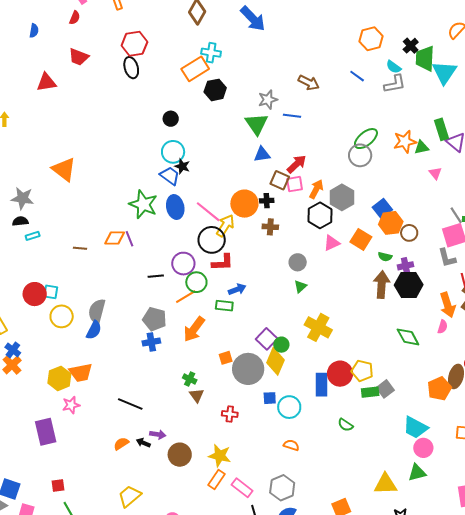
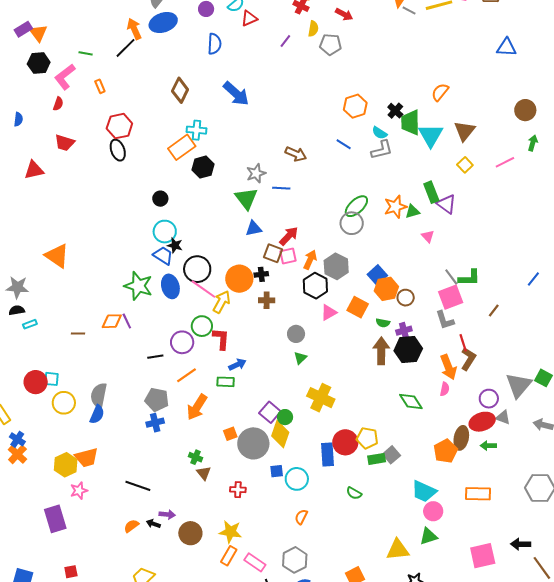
black circle: (212, 240) -> (197, 269), moved
red L-shape: (222, 262) -> (221, 339), turned -80
green circle: (196, 282) -> (202, 326), moved
orange semicircle: (291, 445) -> (301, 517), turned -77

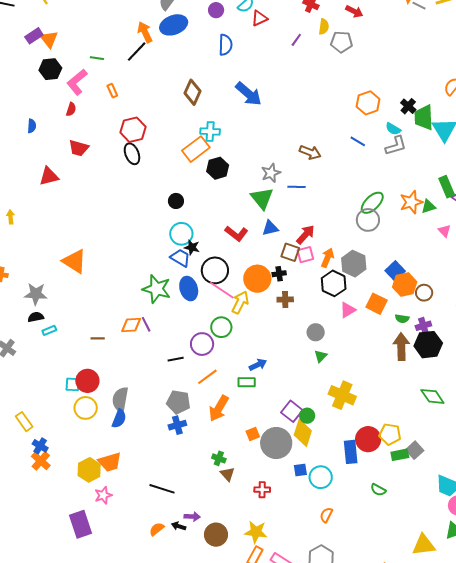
red L-shape: (221, 339) -> (236, 233), moved, turned 125
red circle: (36, 382) -> (87, 381), moved

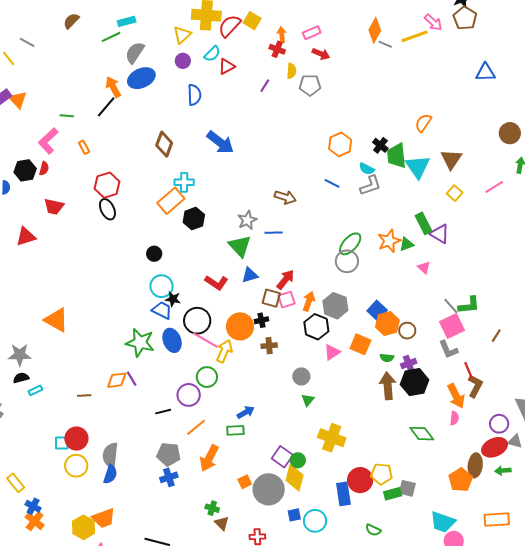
black hexagon: (50, 69) -> (25, 170), moved
gray square: (415, 450) -> (407, 488), turned -30

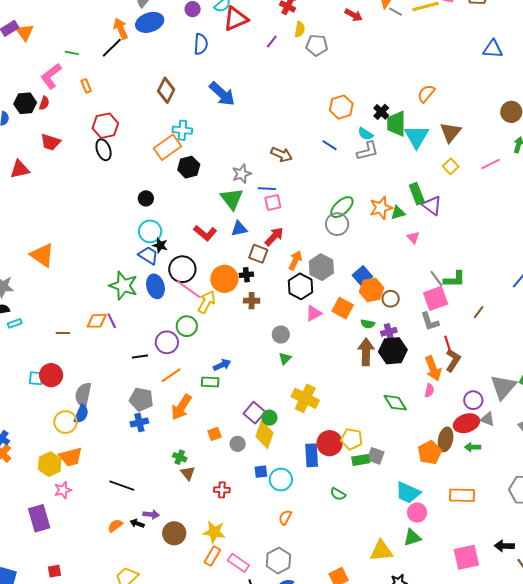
red arrow: (321, 54) -> (354, 15), moved
red triangle: (227, 66) -> (236, 19), size x1.5
pink square: (286, 300) -> (273, 203), moved
yellow circle: (76, 466) -> (65, 422), moved
gray circle: (269, 489) -> (238, 444), size x0.5

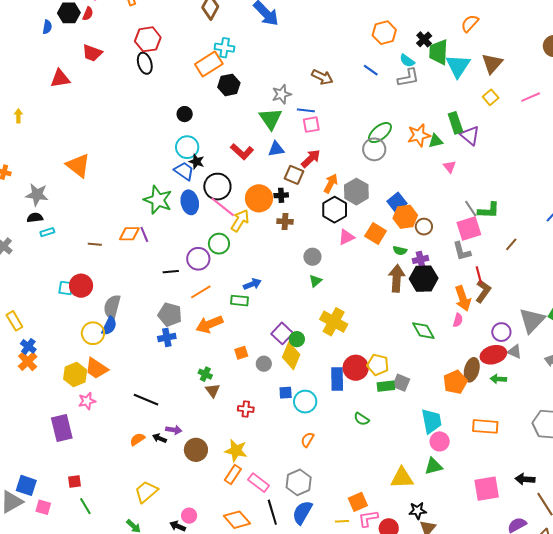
orange arrow: (181, 407) -> (209, 324), turned 32
orange trapezoid: (71, 457) -> (96, 368), turned 45
cyan trapezoid: (408, 493) -> (431, 421), turned -128

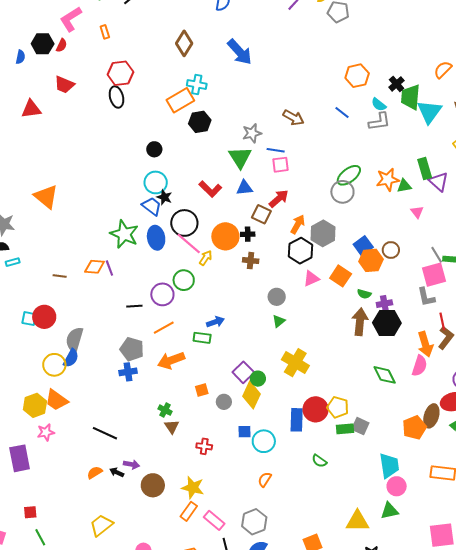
yellow arrow: (240, 221) -> (206, 258), size x0.7
brown circle: (424, 227) -> (391, 250), moved
pink semicircle: (458, 320) -> (419, 366), size x1.5

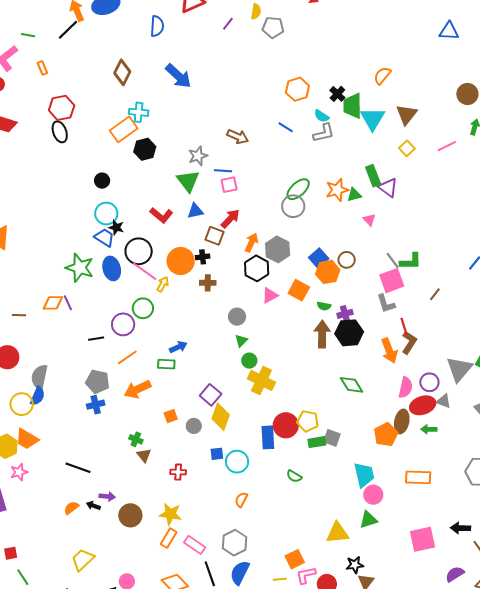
pink semicircle: (419, 366) -> (406, 387), moved
green circle: (258, 379) -> (249, 361), moved

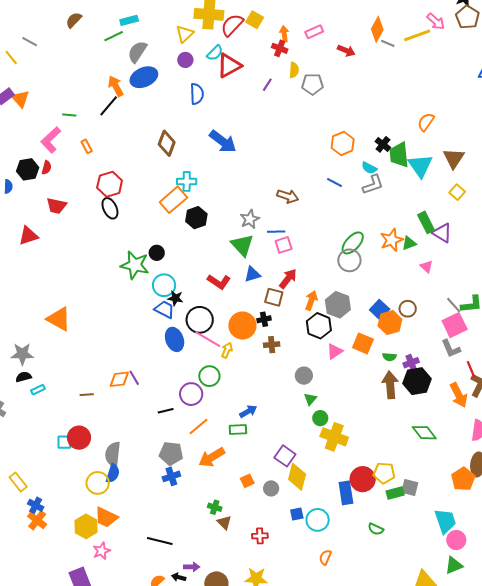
green star: (80, 268) -> (135, 265), moved

